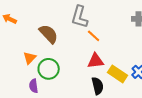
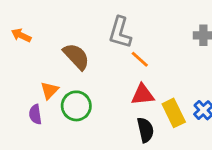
yellow rectangle: (118, 74) -> (174, 113), turned 30
purple semicircle: (34, 86) -> (35, 114), moved

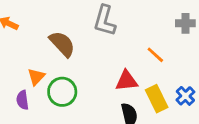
orange line: (140, 59) -> (155, 55), moved

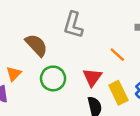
red triangle: (127, 81) -> (92, 77), turned -48
green circle: (62, 92) -> (53, 78), moved

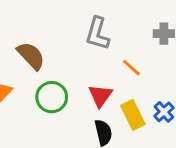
gray L-shape: (73, 25) -> (97, 34), moved

